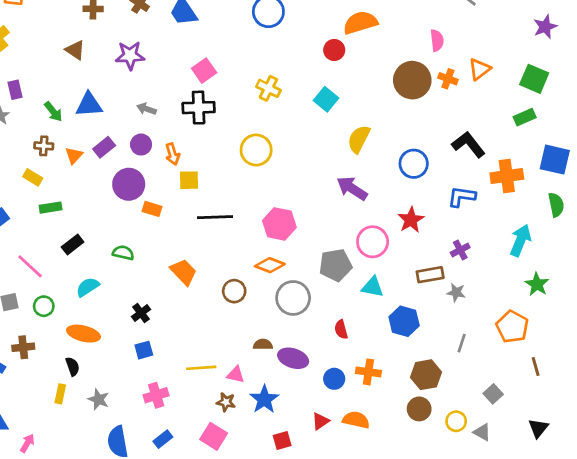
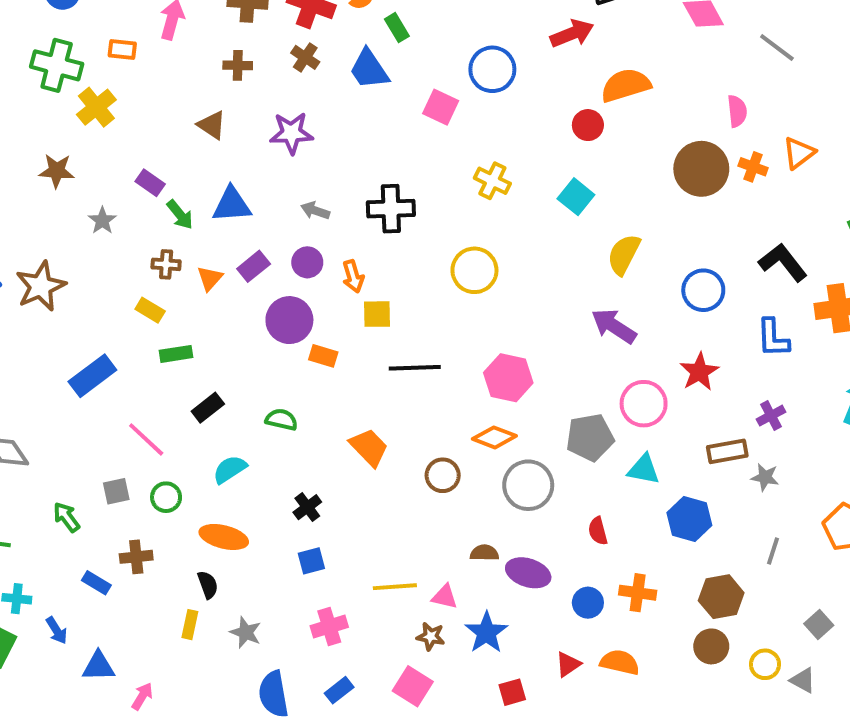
pink square: (204, 71) -> (441, 107), moved, turned -30
purple rectangle: (15, 90) -> (150, 183), moved, turned -42
blue L-shape: (462, 197) -> (773, 338), turned -100

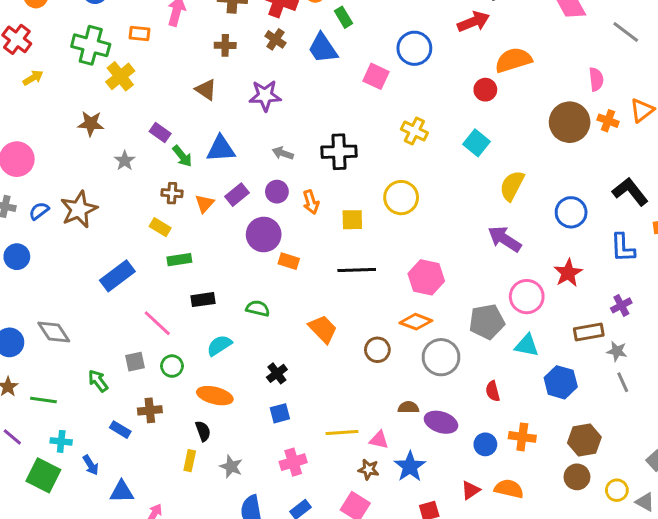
yellow square: (377, 314) -> (352, 220), moved
black rectangle: (208, 408) -> (203, 300), turned 30
gray line: (773, 551) -> (623, 382), moved, turned -42

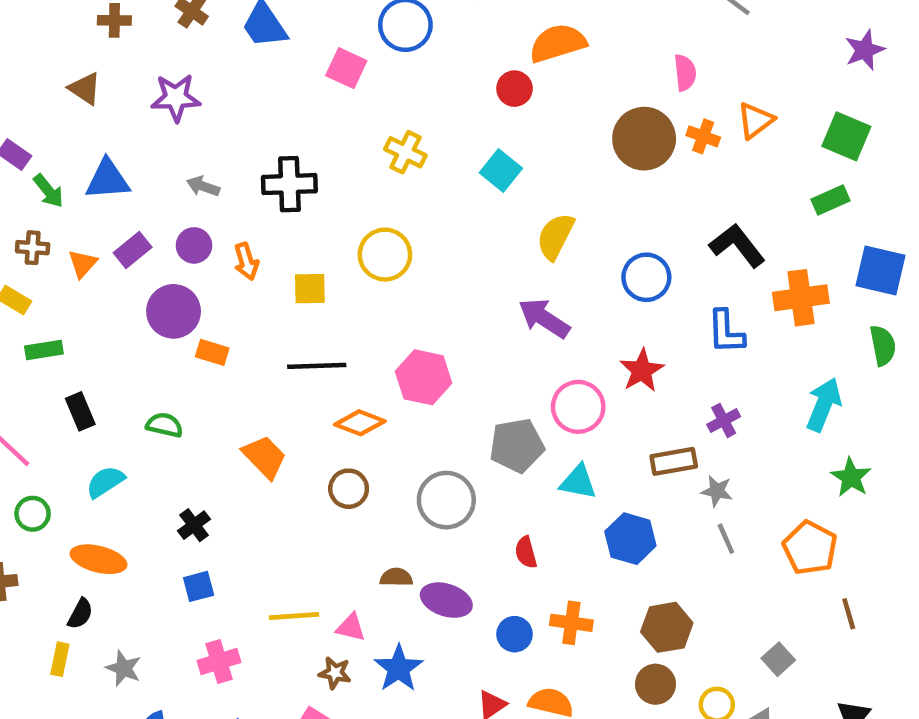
black rectangle: (203, 300) -> (80, 411), turned 75
orange diamond: (416, 322) -> (360, 423), moved
black semicircle: (203, 431) -> (80, 614), turned 48

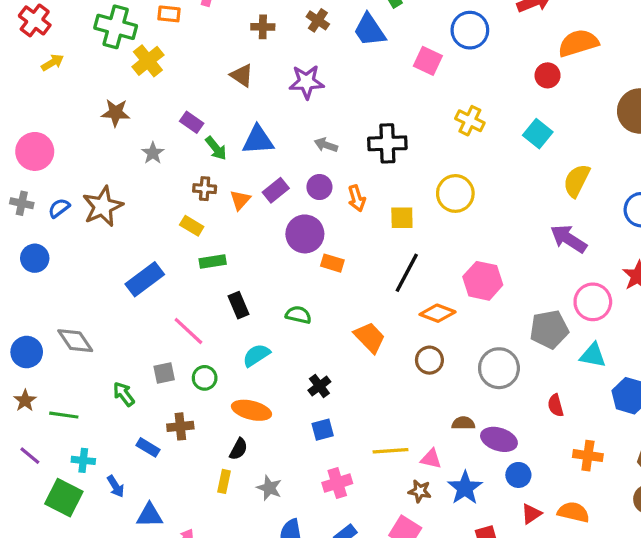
black line: (317, 366) -> (407, 273), turned -60
blue circle: (515, 634) -> (518, 475), moved

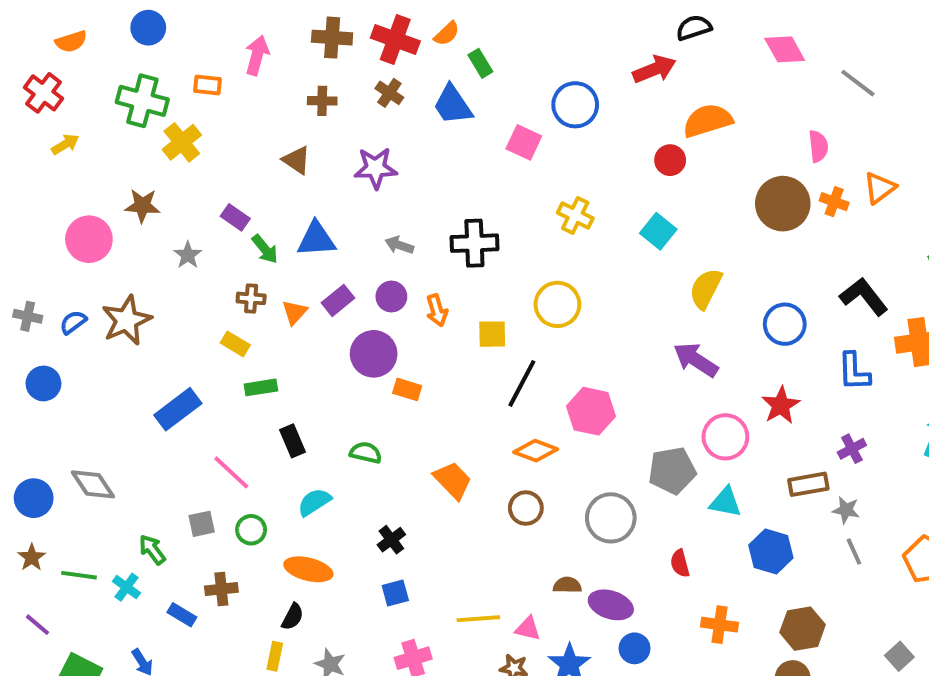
pink circle: (35, 151) -> (89, 239), moved
black line: (407, 273) -> (522, 383), moved
cyan cross: (83, 460) -> (127, 587), moved, turned 30

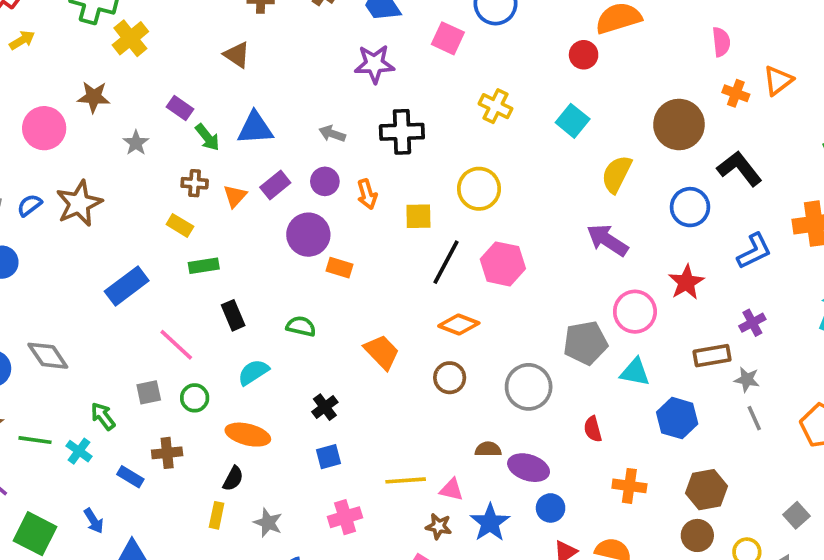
purple star: (376, 168) -> (374, 64), moved
brown circle: (783, 204) -> (679, 125), moved
black L-shape: (864, 297) -> (740, 169), moved
blue L-shape: (854, 372) -> (754, 251), turned -114
pink hexagon: (591, 411) -> (503, 264), moved

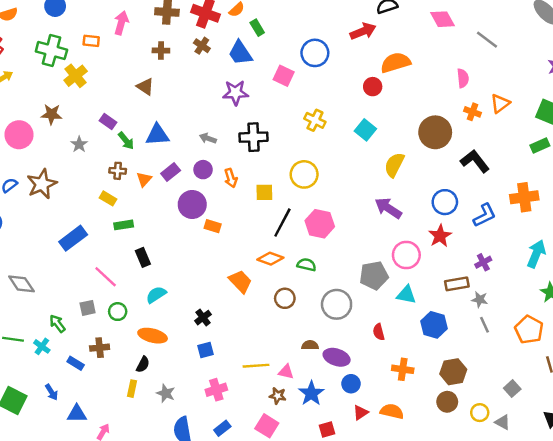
blue circle: (690, 207) -> (445, 202), moved
orange diamond: (459, 324) -> (270, 259), moved
green semicircle: (301, 326) -> (306, 265), moved

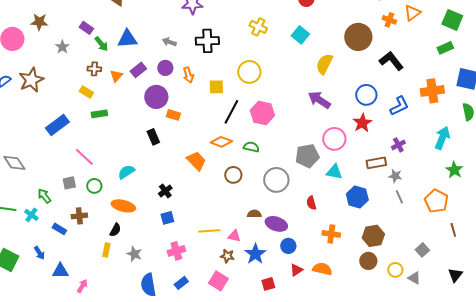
black rectangle: (143, 257) -> (153, 137), moved

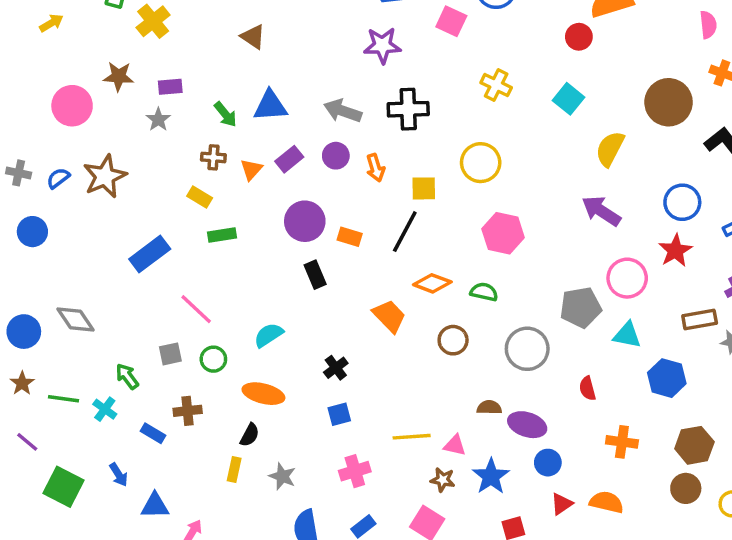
purple rectangle: (86, 28) -> (170, 87), moved, turned -40
gray arrow: (169, 42) -> (343, 111), size x1.5
purple circle: (156, 97) -> (305, 221), moved
black line: (231, 112) -> (405, 232), moved

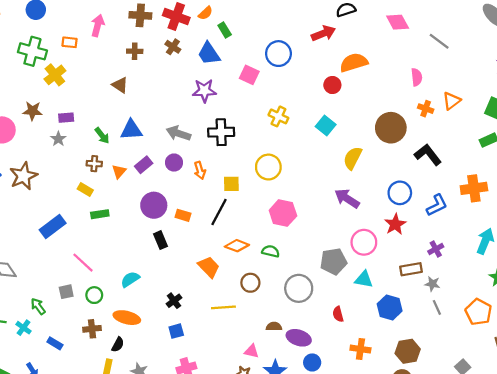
brown cross: (188, 411) -> (92, 329), moved
yellow line: (412, 437) -> (223, 307), moved

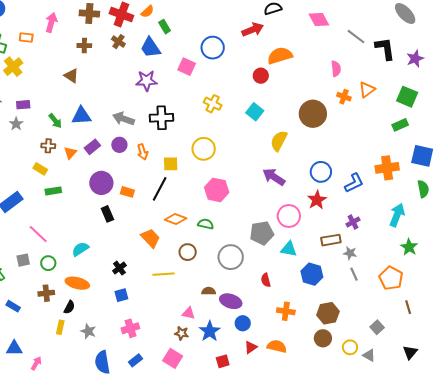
black L-shape: (428, 155) -> (385, 49), moved, turned 30

